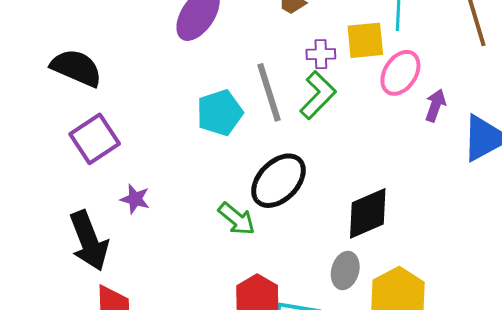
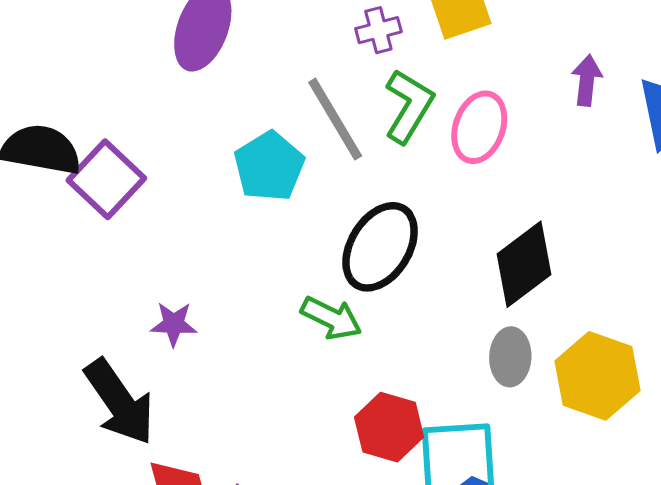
purple cross: (321, 54) -> (378, 30), moved
pink ellipse: (400, 73) -> (479, 127), moved
purple square: (95, 139) -> (106, 179), moved

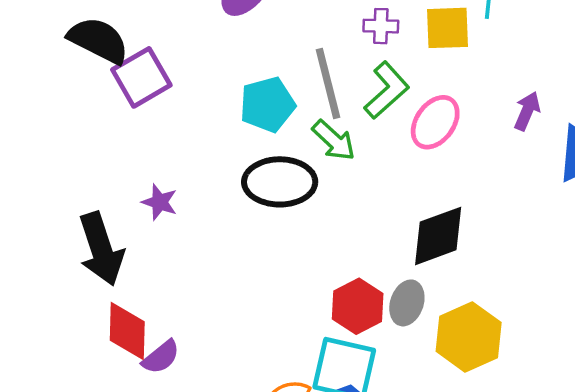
black ellipse: (380, 247) -> (280, 182), moved, turned 42
green arrow: (331, 318) -> (334, 140), moved
red hexagon: (389, 427) -> (358, 306), moved

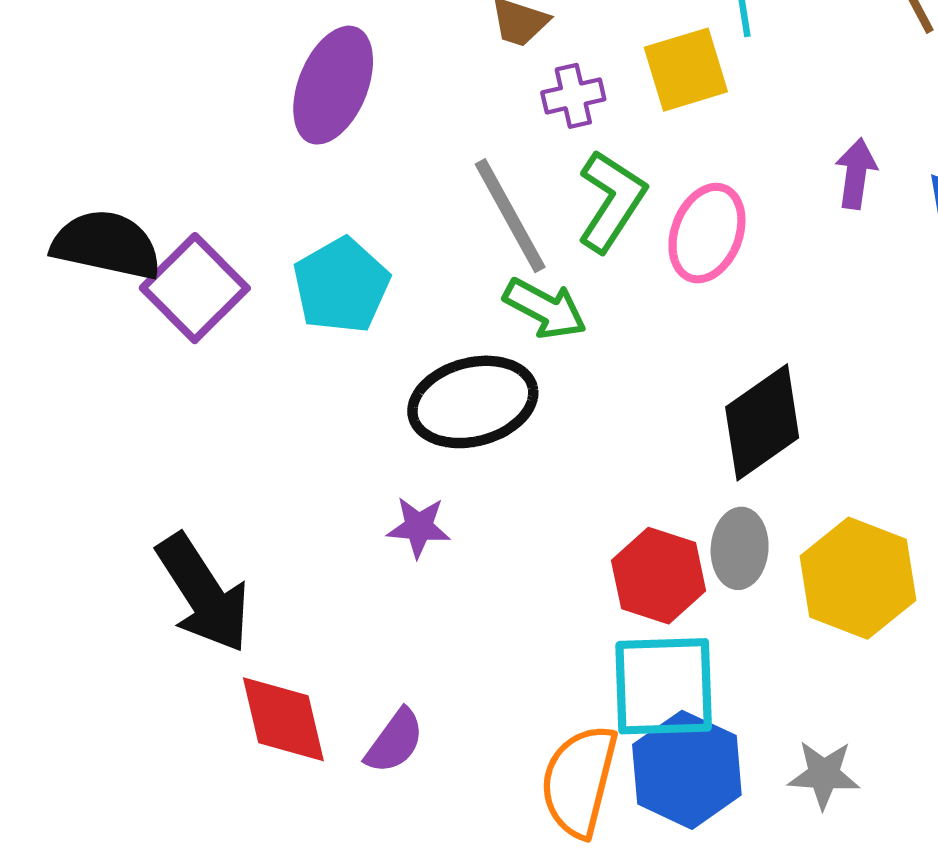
cyan pentagon: (267, 104) -> (341, 286), moved
purple star: (160, 202) -> (419, 527), moved
purple semicircle: (161, 357) -> (395, 741), moved

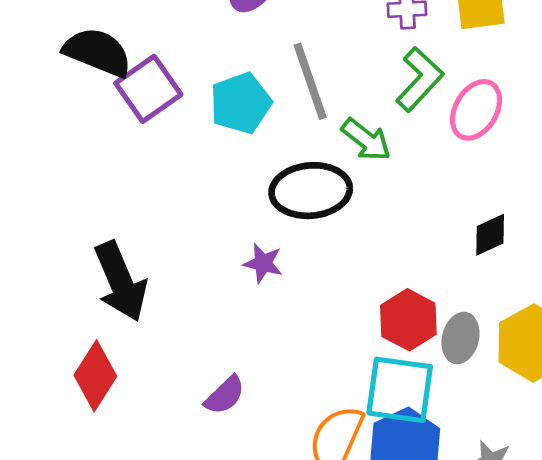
gray line: (510, 216) -> (310, 81), moved
black diamond: (762, 422) -> (490, 235), size x0.6
gray ellipse: (740, 548) -> (460, 338), moved
red diamond: (283, 719) -> (95, 376), moved, turned 36

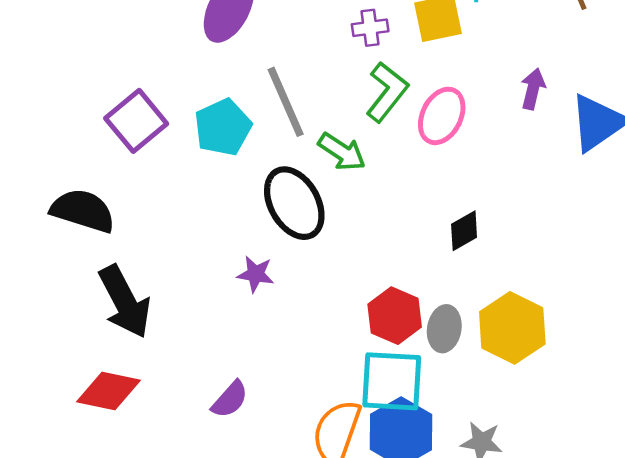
black semicircle: (98, 52) -> (83, 211), moved
black ellipse: (311, 191) -> (294, 203), turned 70
red diamond: (95, 376) -> (109, 391), turned 74

